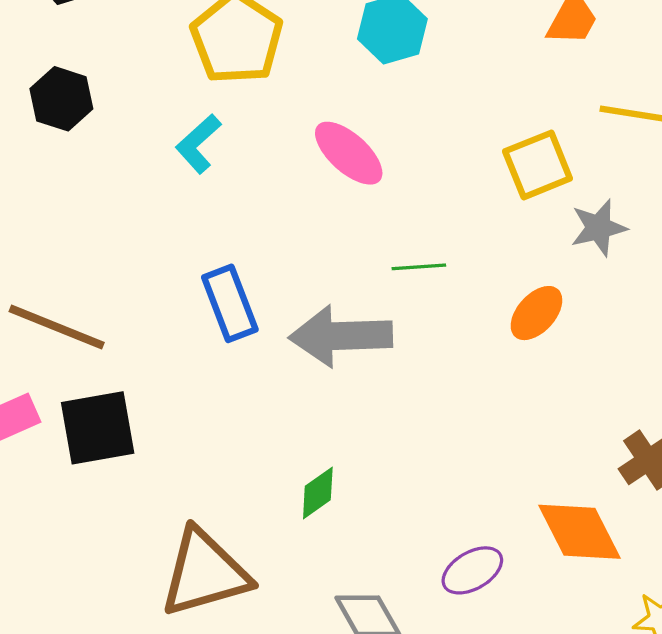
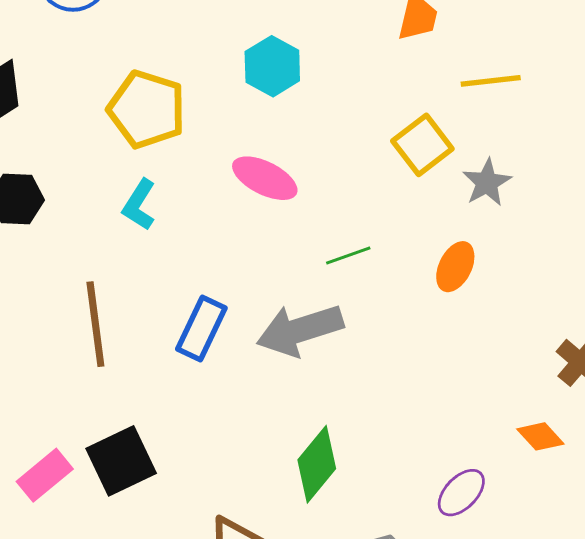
blue rectangle: (230, 303) -> (201, 329), turned 62
brown line: (57, 327) -> (95, 324), moved, turned 76
green diamond: (318, 493) -> (317, 464), size x1.6
orange diamond: (580, 532) -> (540, 436), size x0.6

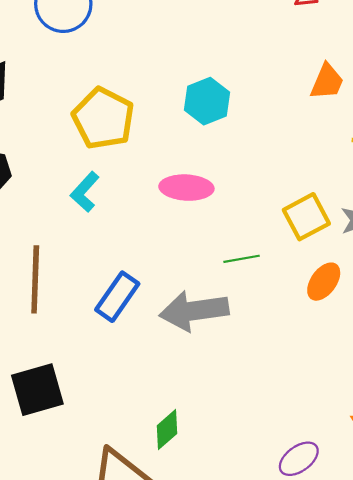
yellow square: (422, 145) -> (306, 217), moved
pink ellipse: (265, 178) -> (186, 188), turned -33
green diamond: (317, 464) -> (167, 430), moved, size x0.7

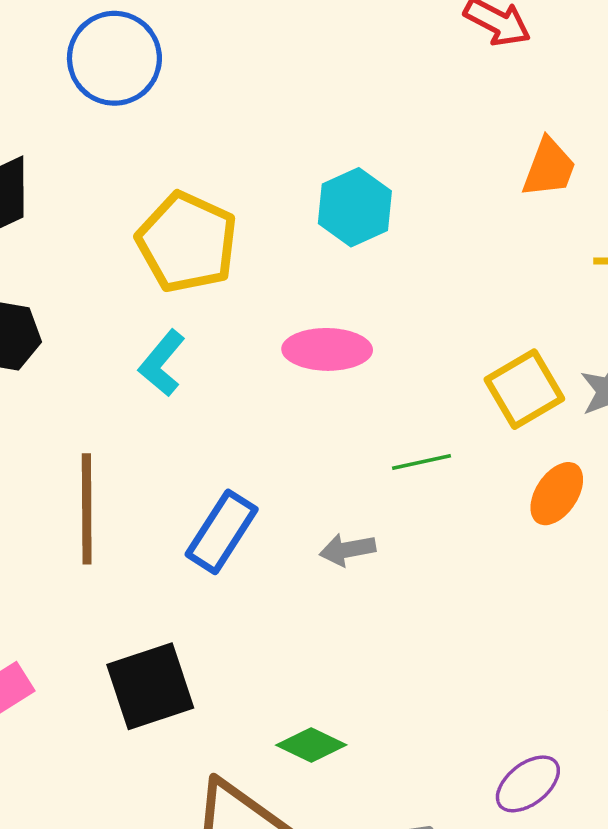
gray arrow: (194, 311) -> (347, 550), size x0.5
black square: (37, 390) -> (150, 686), moved
green diamond: (167, 430) -> (311, 745), turned 69

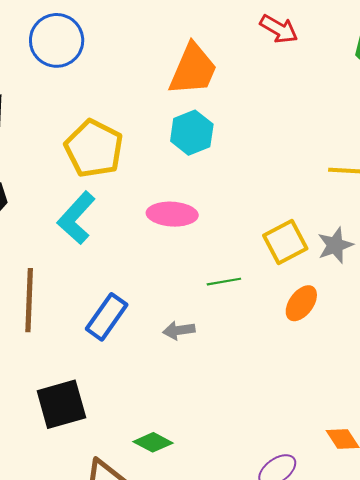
orange trapezoid: (549, 168) -> (193, 69), moved, size x1.5
cyan L-shape: (162, 363) -> (76, 218), size x1.4

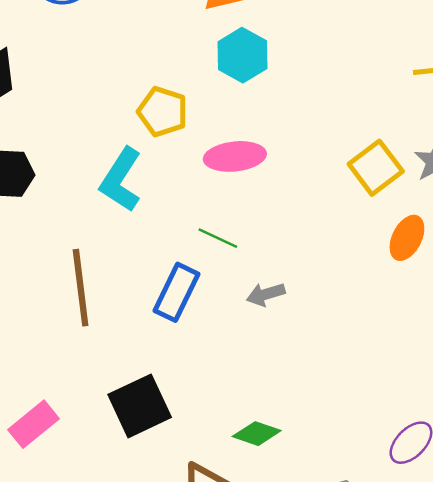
yellow pentagon: (94, 149) -> (163, 112), moved, size x0.7
green line: (224, 282) -> (218, 238), moved, turned 44

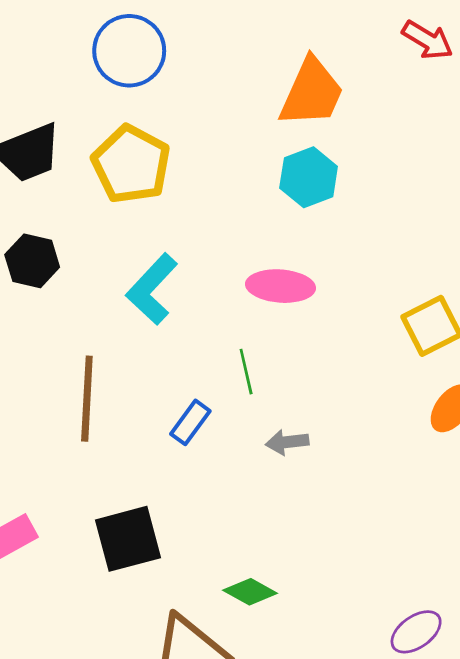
yellow pentagon: (163, 112) -> (131, 164), moved, size x1.4
green line: (218, 238) -> (246, 372), turned 42
blue rectangle: (176, 292) -> (190, 422), size x0.7

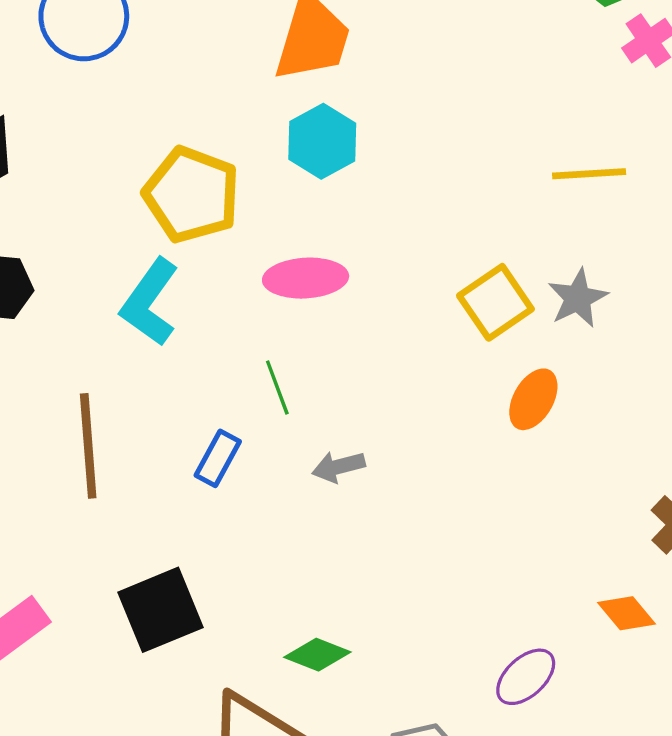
yellow pentagon: (131, 164) -> (192, 195), moved

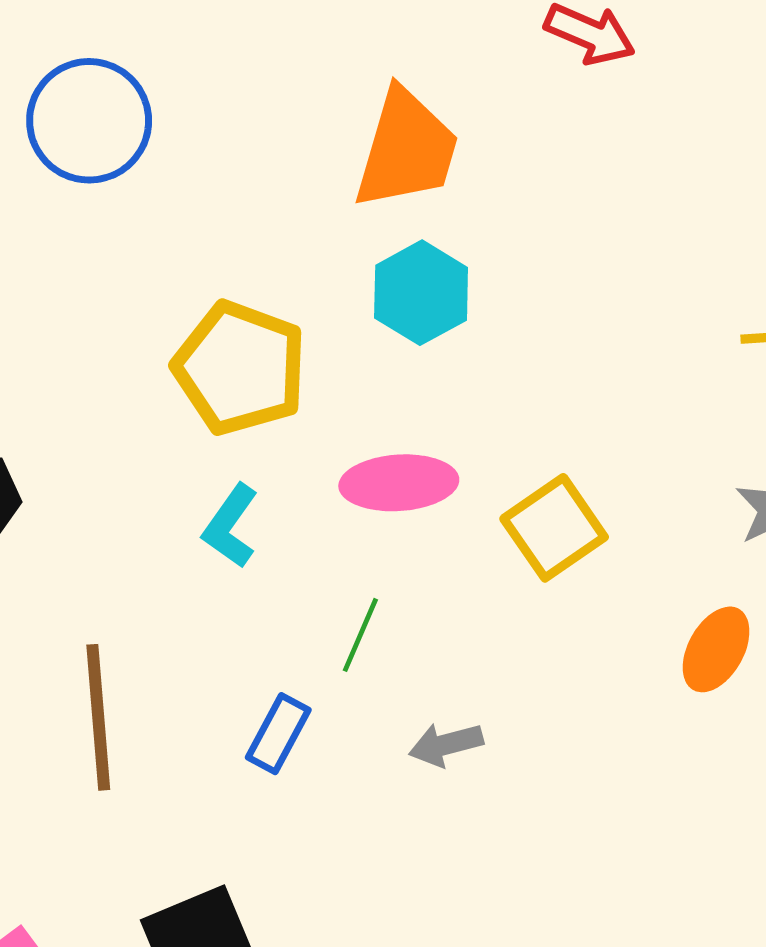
cyan L-shape: (150, 302) -> (230, 526), moved, size x0.7
yellow square: (495, 302) -> (554, 528), moved
green line: (277, 388) -> (360, 635), turned 44

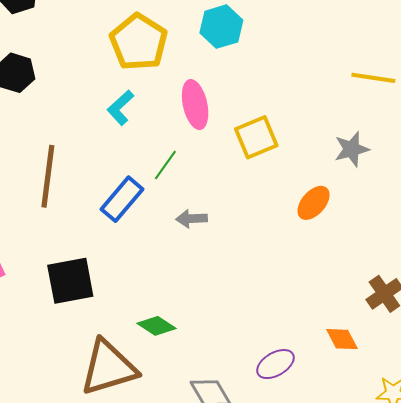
pink ellipse: (399, 483) -> (195, 105), turned 69
blue rectangle: (278, 734) -> (122, 199), size x1.4

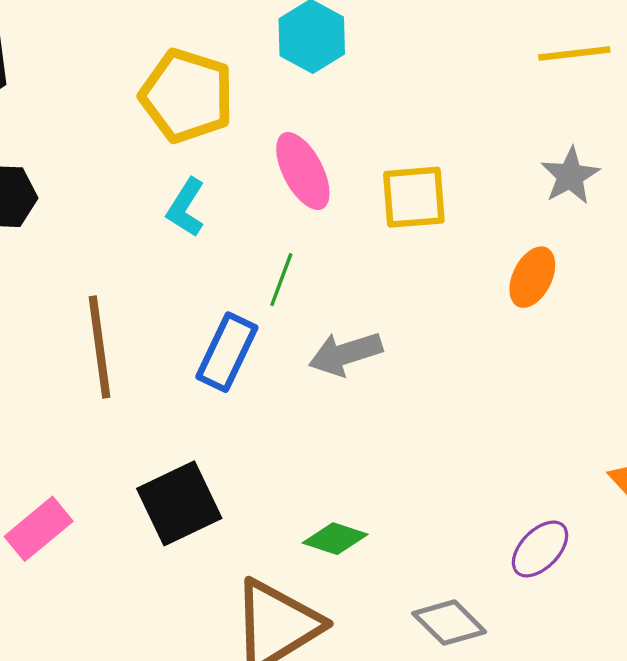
yellow square: (256, 137) -> (414, 197), turned 33
gray arrow: (192, 219) -> (345, 354), size x1.4

